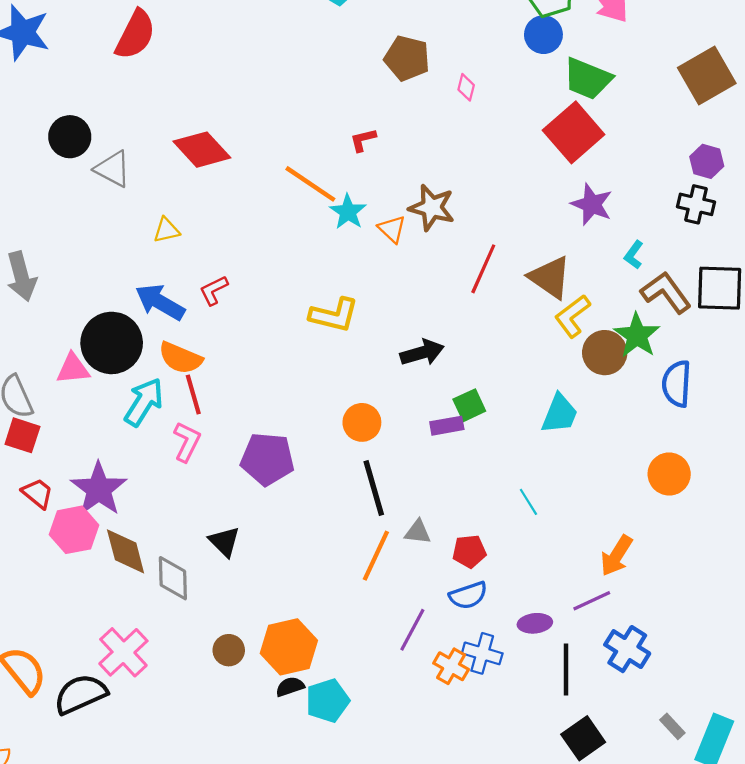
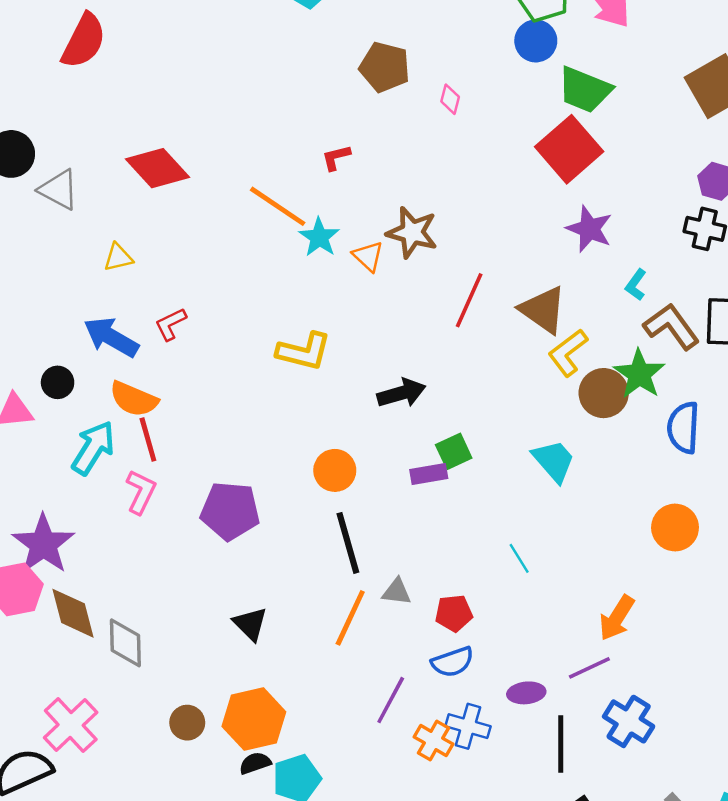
black circle: (112, 343) -> (58, 382), size x0.5
cyan trapezoid: (560, 414) -> (554, 461), turned -63
black triangle: (224, 542) -> (250, 624), moved

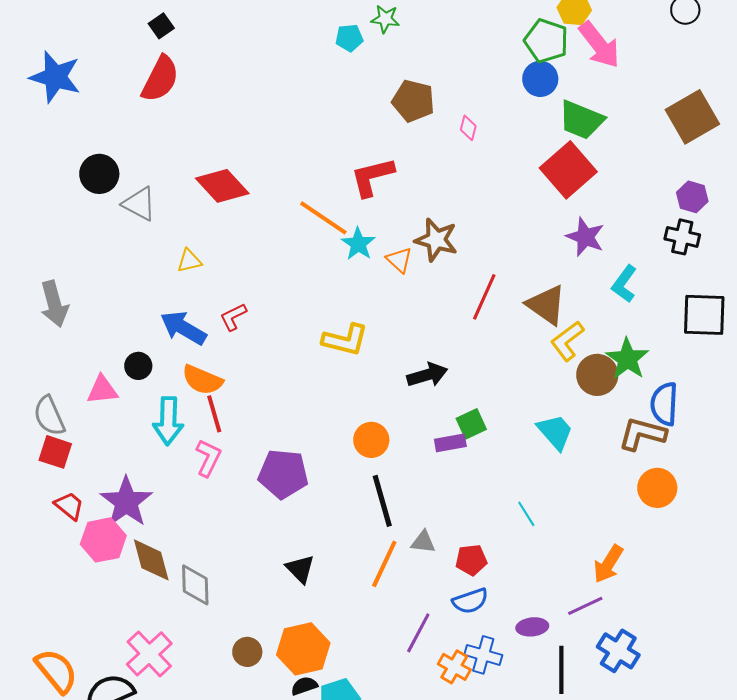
red L-shape: (336, 158) -> (372, 177), size x1.8
cyan L-shape: (636, 285) -> (624, 284), size x1.4
brown L-shape: (671, 326) -> (642, 434), moved, turned -39
cyan arrow: (93, 448) -> (168, 421), turned 150

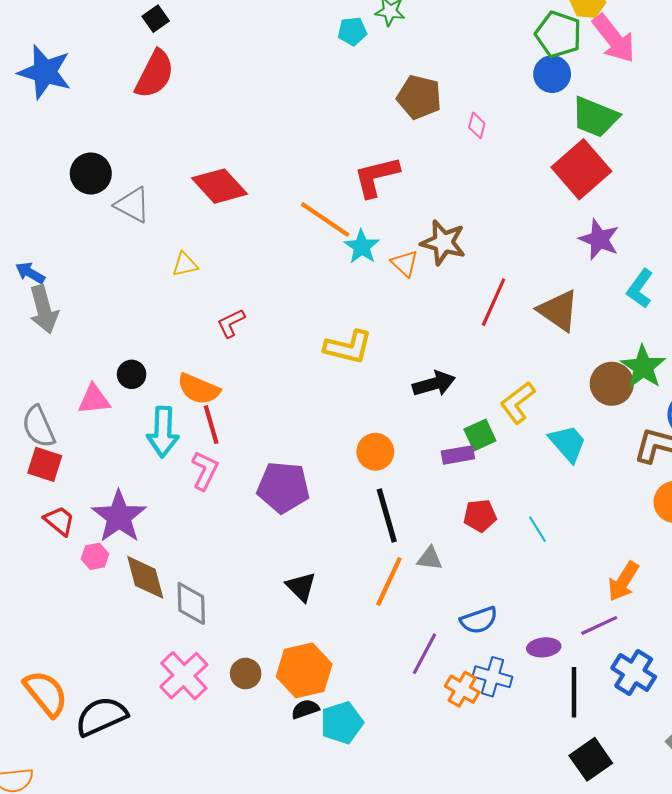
blue arrow: (183, 328) -> (30, 273), moved, size x0.6
yellow L-shape: (567, 341) -> (518, 403), moved
pink hexagon: (103, 540) -> (95, 556), size x0.6
red pentagon: (471, 560) -> (480, 516), moved
pink cross: (149, 654) -> (184, 676), moved

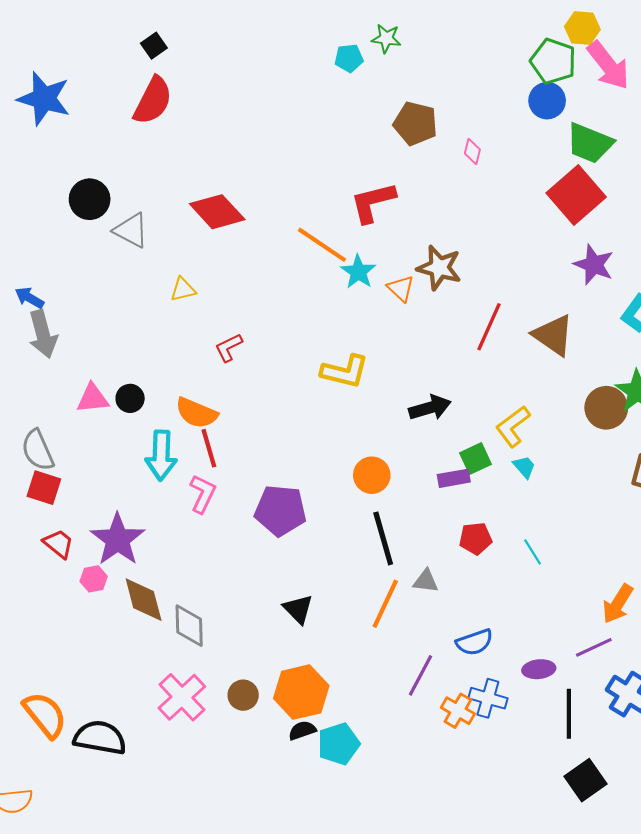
pink triangle: (94, 399) -> (93, 398), moved
cyan trapezoid: (568, 443) -> (524, 467), moved, size x0.6
black semicircle: (101, 716) -> (100, 738), turned 34

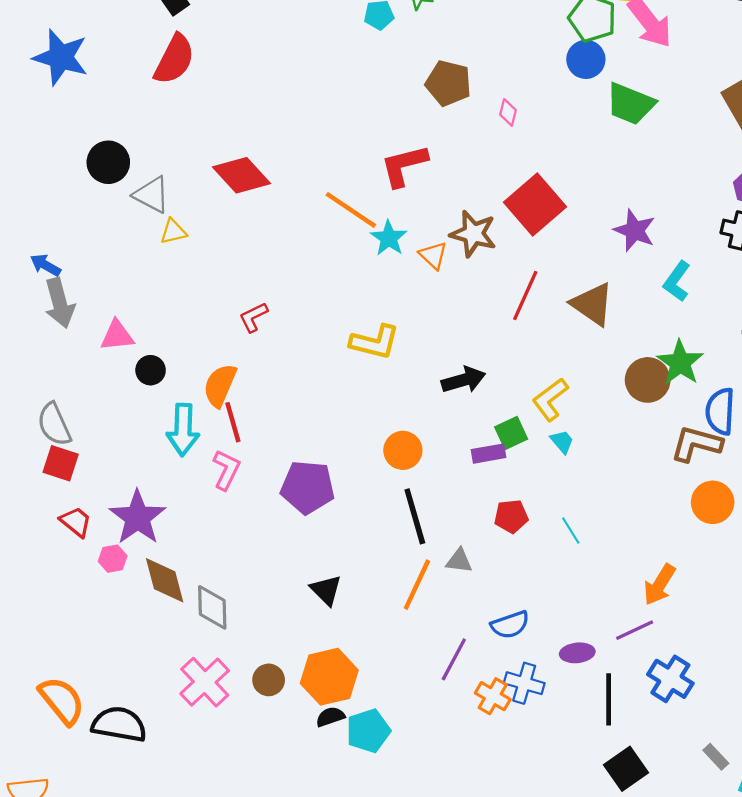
red square: (576, 195) -> (535, 204), moved
yellow triangle: (183, 289) -> (173, 232), moved
pink triangle: (93, 398) -> (117, 336), moved
orange semicircle: (196, 413) -> (220, 385), turned 90

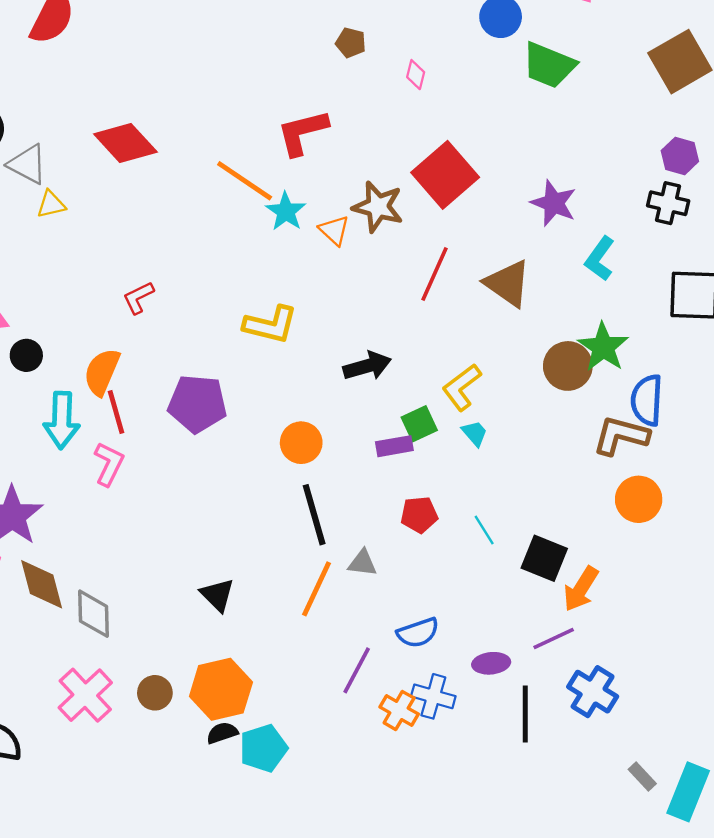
brown pentagon: (448, 83) -> (351, 43), size x0.6
purple pentagon: (308, 487) -> (197, 404), moved
black square: (626, 769) -> (544, 558), moved, turned -33

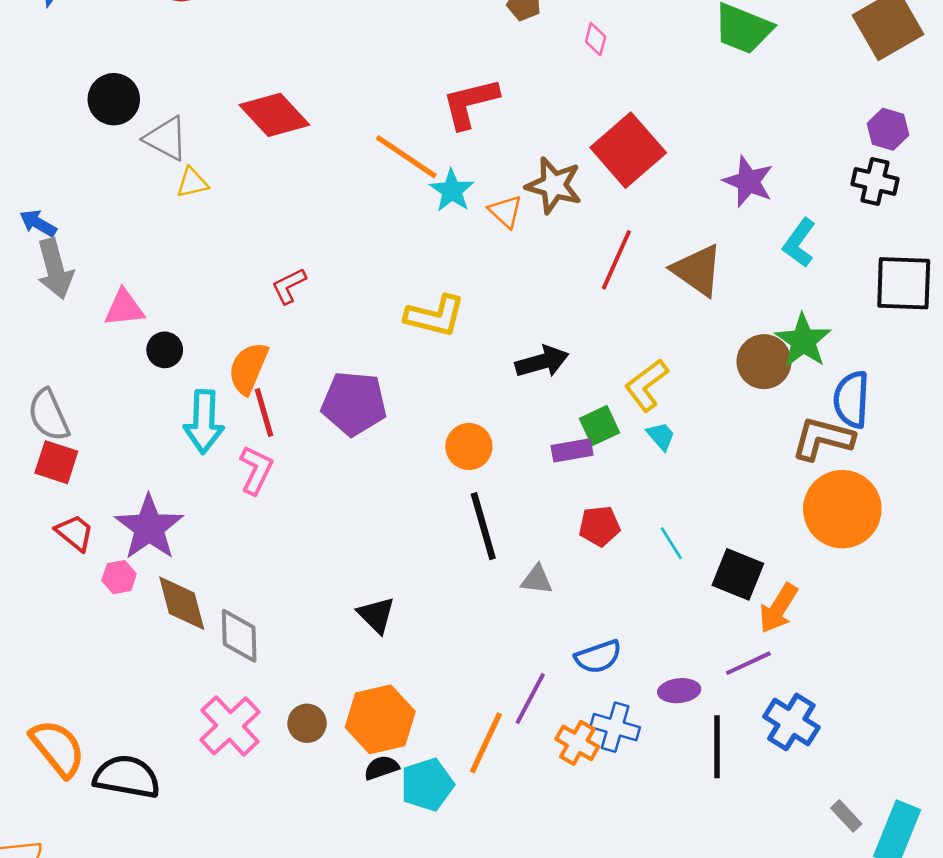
orange circle: (639, 499) -> (842, 509), size x1.5
orange line: (317, 589) -> (486, 743), moved

